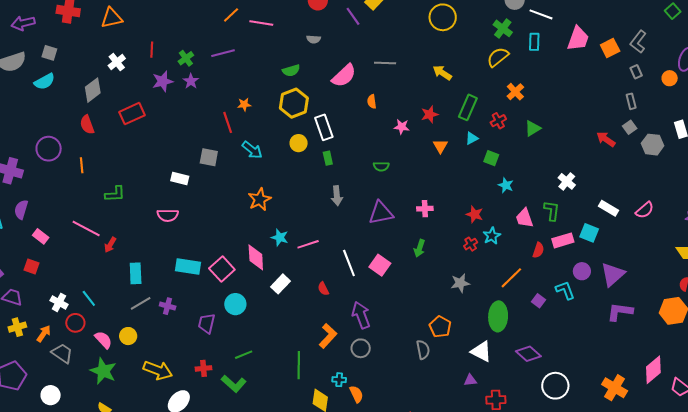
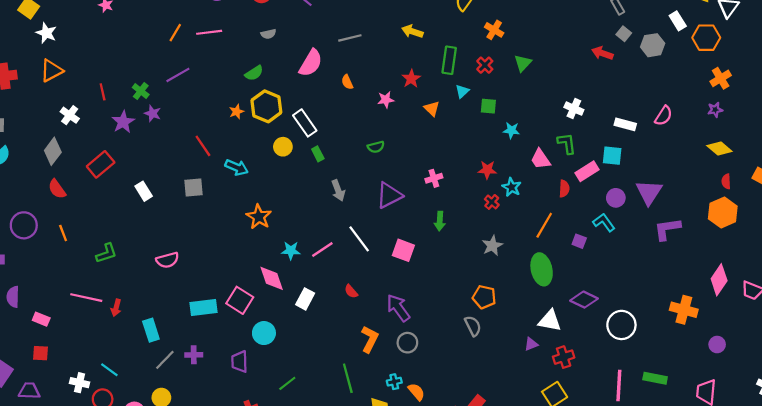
orange star: (244, 104) -> (237, 112), moved
white rectangle: (180, 179) -> (144, 191), moved, turned 60
white line: (349, 263) -> (359, 239), moved
white triangle: (481, 351) -> (550, 321), moved

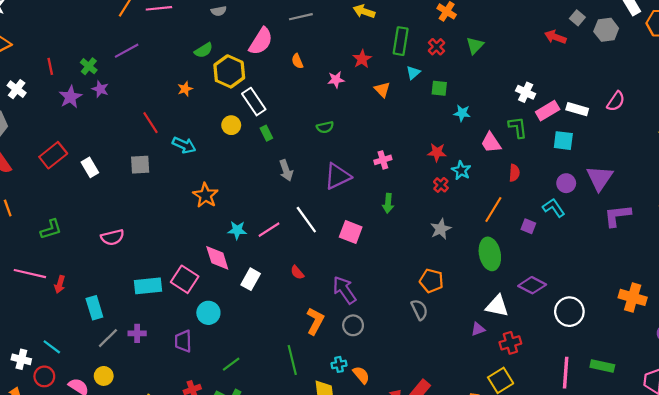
yellow hexagon: (266, 106) -> (229, 71), moved
red rectangle: (101, 164) -> (53, 155), moved
pink rectangle: (587, 171) -> (548, 111), moved

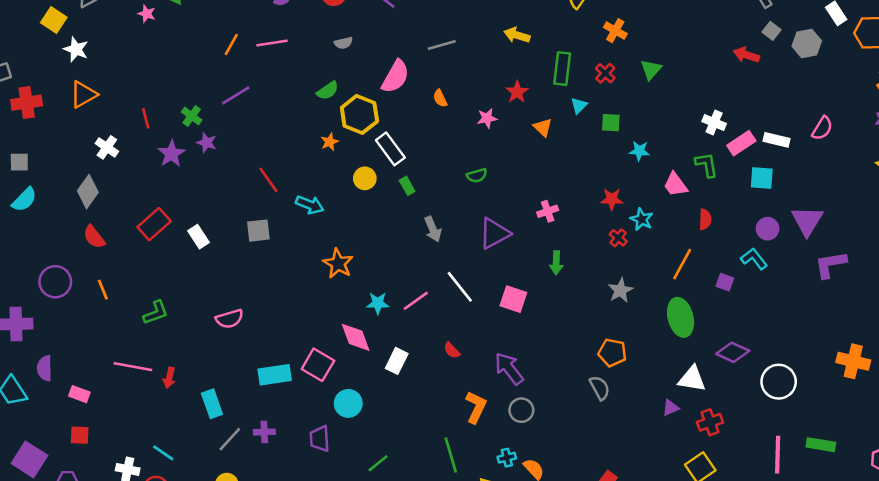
orange star: (185, 89) -> (330, 142), moved

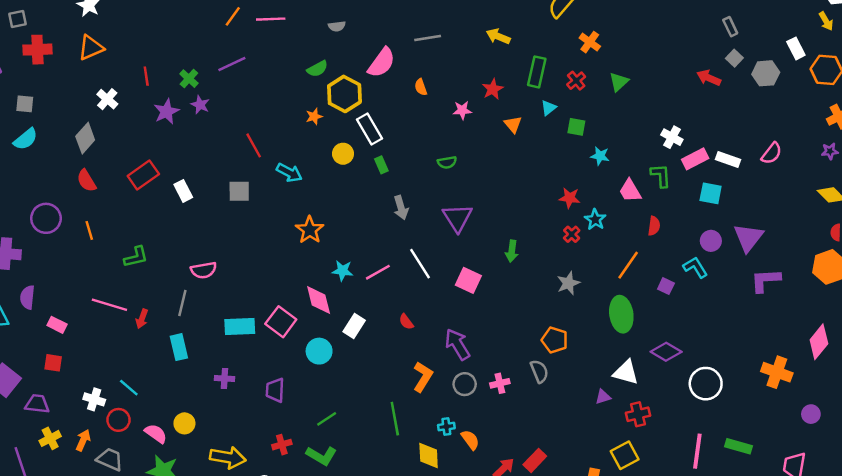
pink cross: (548, 211) -> (500, 383), moved
purple triangle: (494, 233) -> (457, 218), turned -40
cyan circle: (348, 403) -> (319, 351), moved
gray line: (230, 439) -> (182, 303), moved, turned -35

